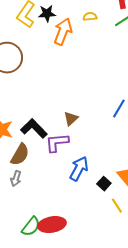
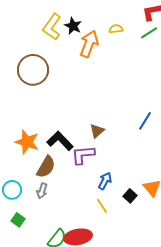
black star: (47, 14) -> (73, 26), turned 30
blue arrow: (79, 169) -> (105, 181), size x0.7
yellow line: (117, 206) -> (102, 206), moved

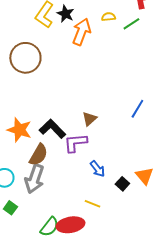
green line: (149, 33) -> (131, 24), moved
blue arrow: (105, 181) -> (97, 169), turned 114
gray arrow: (42, 191) -> (34, 179), size x1.8
yellow line: (102, 206) -> (92, 204), moved, turned -35

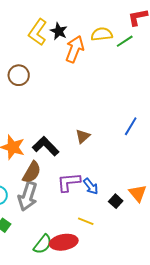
yellow semicircle: (108, 17) -> (102, 34), size x1.5
brown circle: (25, 58) -> (19, 75), size x0.7
purple L-shape: (75, 143) -> (69, 182), moved

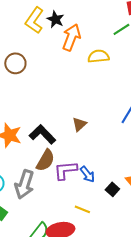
yellow semicircle: (102, 34) -> (98, 56), moved
brown semicircle: (32, 172) -> (45, 160), moved

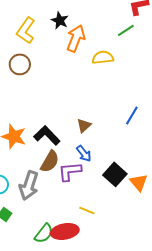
yellow L-shape: (34, 20) -> (26, 30), moved
blue arrow: (87, 174) -> (84, 153), moved
black square: (112, 189) -> (115, 174), moved, size x1.6

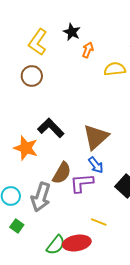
orange arrow: (76, 38) -> (88, 50), size x0.6
brown triangle: (84, 125) -> (96, 137), size x1.8
black L-shape: (47, 135) -> (51, 128), moved

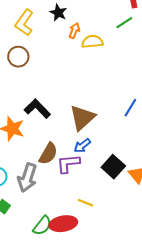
yellow semicircle: (115, 69) -> (92, 42), moved
blue arrow: (96, 165) -> (82, 146), turned 90

